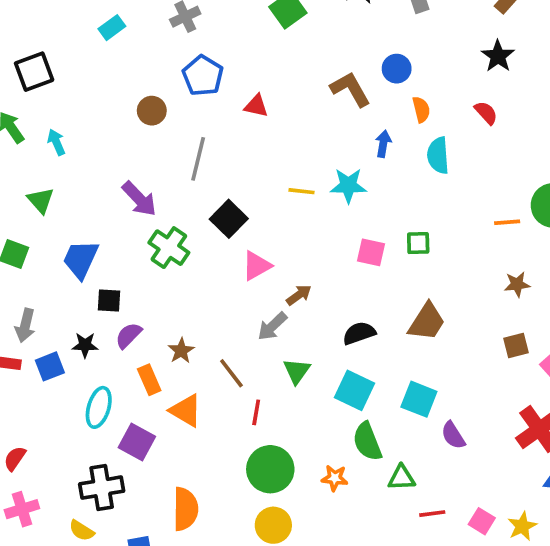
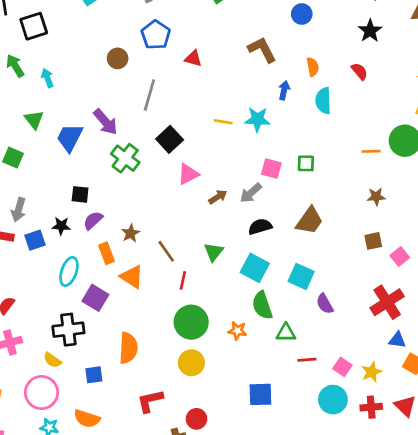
blue circle: (397, 69) -> (302, 14), moved
blue trapezoid: (81, 259) -> (70, 138), moved
gray arrow: (272, 326) -> (251, 193), moved

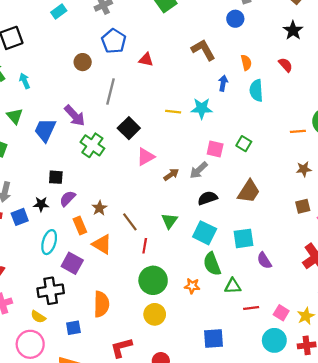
green square: (306, 163) -> (244, 144), turned 32
cyan square: (301, 276) -> (244, 238), turned -30

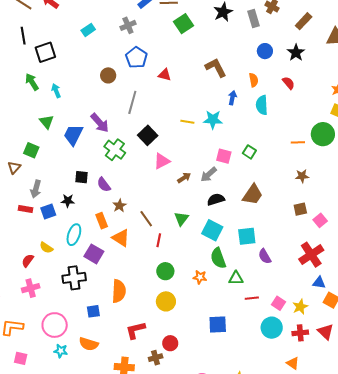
blue circle: (235, 19) -> (265, 51), moved
purple semicircle: (68, 198) -> (104, 185), moved, turned -84
green circle: (153, 280) -> (165, 271), size x0.7
yellow semicircle: (38, 317) -> (46, 248), moved

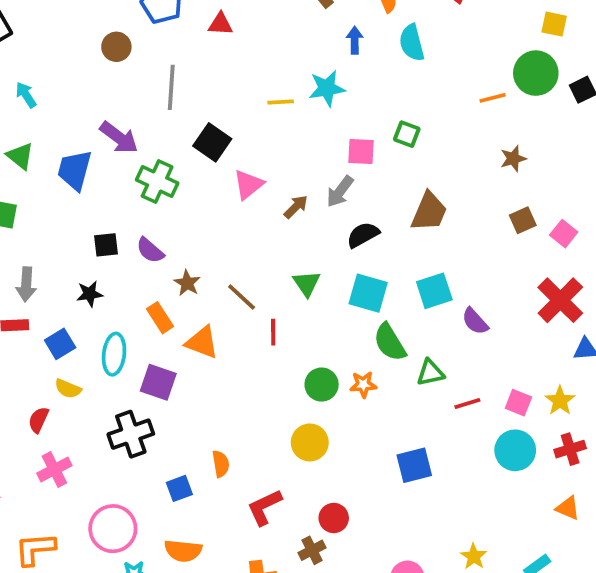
blue square: (48, 212) -> (60, 344), moved
green circle: (165, 271) -> (322, 385), moved
orange semicircle: (119, 291) -> (221, 464), moved, size x0.6

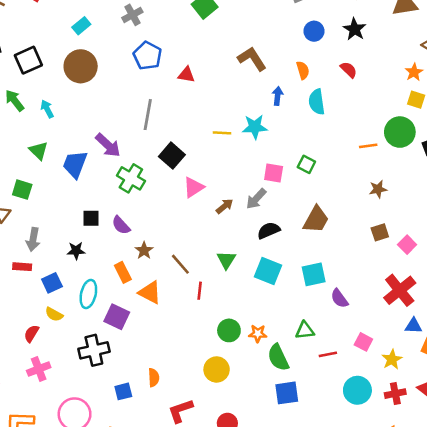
brown circle: (116, 47) -> (81, 66), moved, size x1.6
green semicircle: (390, 342) -> (278, 357), moved
pink square: (518, 403) -> (363, 342), moved

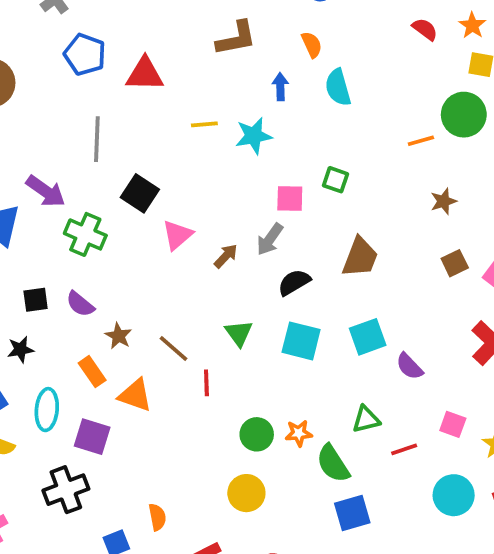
brown L-shape: (252, 59) -> (236, 38), turned 120
red semicircle: (349, 70) -> (425, 29), moved
red triangle: (186, 75) -> (145, 74), size x1.5
yellow line: (222, 133) -> (204, 124), moved

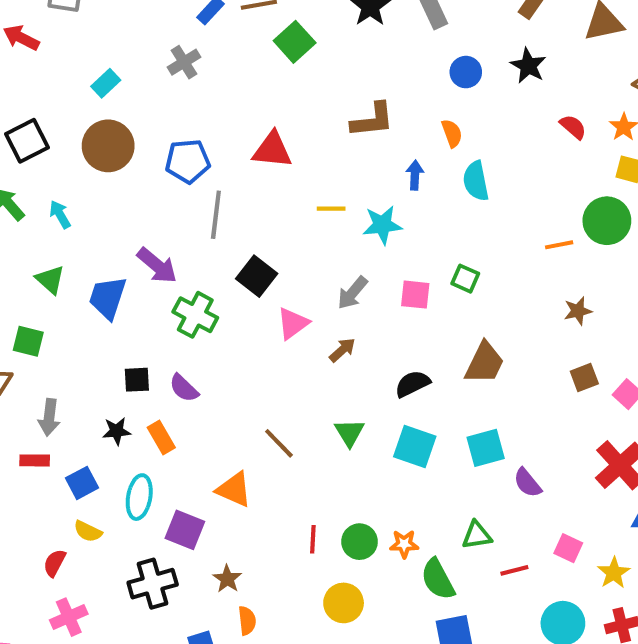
blue pentagon: (85, 54) -> (188, 161), moved, turned -30
gray arrow: (270, 239) -> (352, 293), moved
brown star: (118, 336) -> (227, 579), moved
orange rectangle: (92, 372) -> (161, 438), moved
red line: (206, 383) -> (313, 539), moved

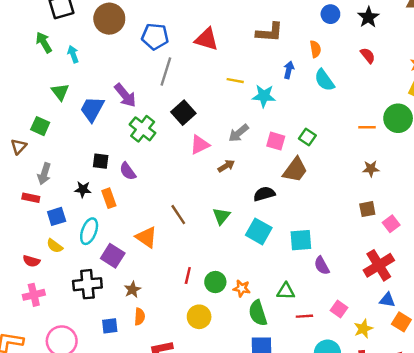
red semicircle: (573, 127) -> (368, 56), moved
cyan semicircle: (476, 181) -> (324, 80), turned -35
brown trapezoid: (485, 363) -> (295, 170), moved
red semicircle: (55, 563) -> (31, 261), turned -112

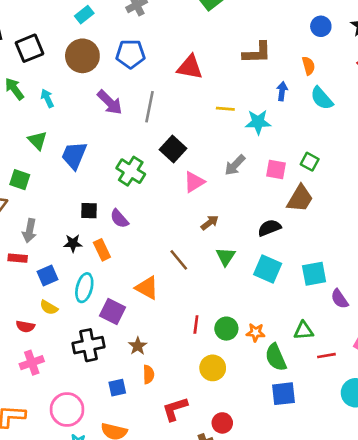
blue pentagon: (155, 37) -> (130, 54), moved
purple arrow: (125, 95) -> (110, 102), moved
brown arrow: (226, 166) -> (210, 223), moved

